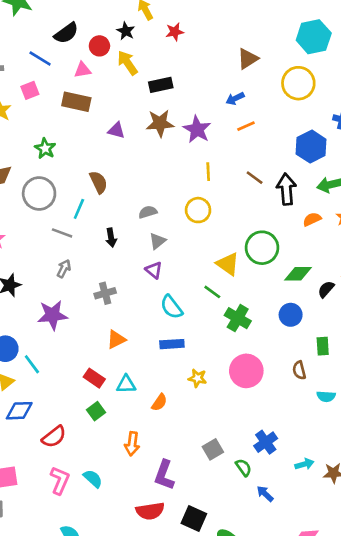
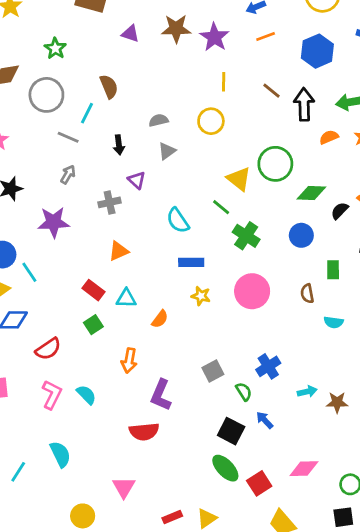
blue hexagon: (311, 147) -> (317, 51), moved
purple triangle: (154, 270) -> (137, 180), moved
blue rectangle: (172, 344) -> (191, 262), moved
black square: (194, 518) -> (231, 431), moved

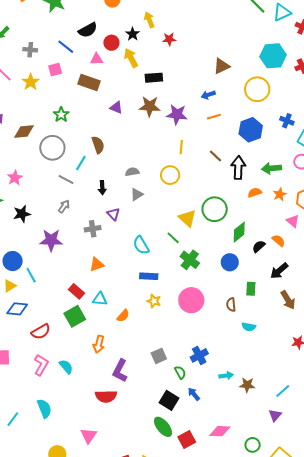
purple star: (214, 37) -> (177, 114), turned -30
green diamond: (311, 193) -> (239, 232), turned -45
green square: (93, 325) -> (75, 316), size x1.5

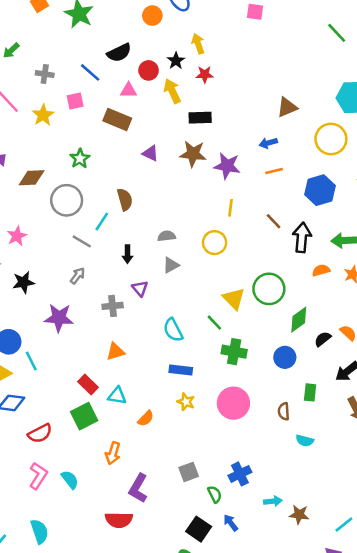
red star: (169, 39) -> (205, 74), moved
green cross: (190, 260) -> (234, 352), turned -30

